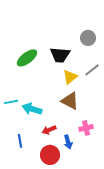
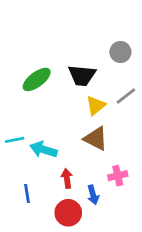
red arrow: (49, 130) -> (67, 178), turned 104

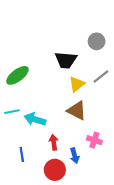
green ellipse: (37, 79) -> (17, 75), moved
pink cross: (118, 176) -> (94, 140), turned 32

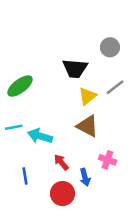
red arrow: (54, 142) -> (61, 162), turned -32

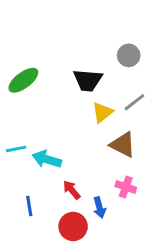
green ellipse: (20, 86) -> (23, 80), moved
brown triangle: (88, 126) -> (123, 145), moved

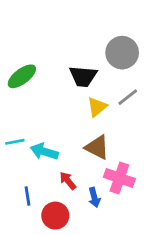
gray circle: (129, 55) -> (122, 53), size x1.5
brown triangle: (123, 145) -> (97, 147), moved
pink cross: (126, 187) -> (119, 178), size x1.5
red circle: (73, 226) -> (55, 216), moved

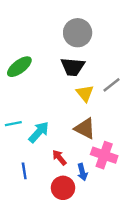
gray circle: (122, 53) -> (78, 33), moved
yellow triangle: (97, 107) -> (85, 93), turned -30
cyan arrow: (44, 152) -> (39, 132), turned 115
red circle: (55, 216) -> (63, 188), moved

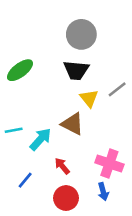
brown triangle: (85, 128) -> (72, 124), moved
blue line: (24, 171) -> (25, 180), turned 49
blue arrow: (82, 172) -> (103, 192), moved

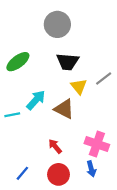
gray circle: (81, 34) -> (57, 24), moved
cyan arrow: (40, 139) -> (36, 100), moved
blue line: (25, 180) -> (22, 173), moved

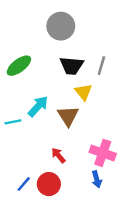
gray line: (104, 79) -> (101, 66), moved, turned -36
brown triangle: (64, 109) -> (68, 116), turned 30
red circle: (58, 174) -> (49, 184), moved

